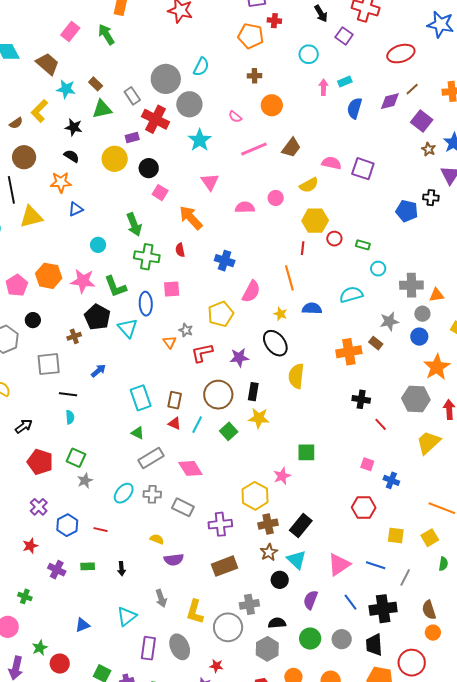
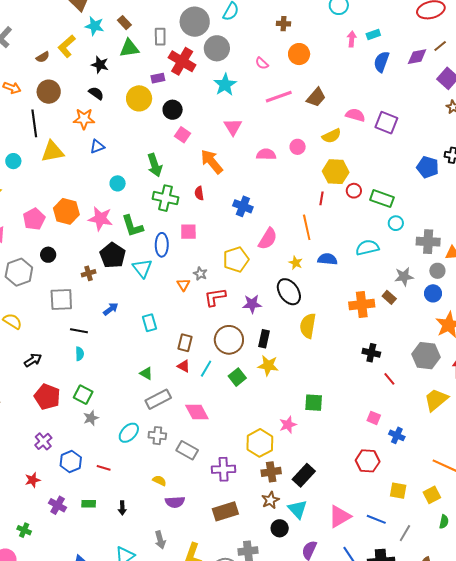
gray rectangle: (132, 96) -> (160, 37), turned 30
green rectangle: (363, 245) -> (382, 199), size x1.6
cyan rectangle: (141, 398) -> (149, 323), moved, size x0.7

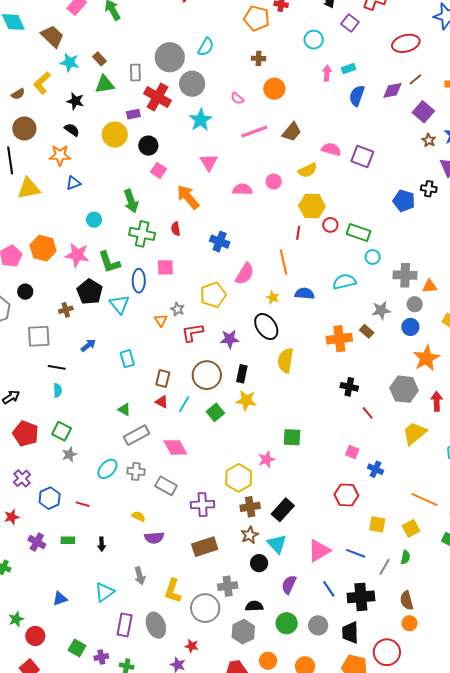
green semicircle: (444, 522) -> (405, 557), moved

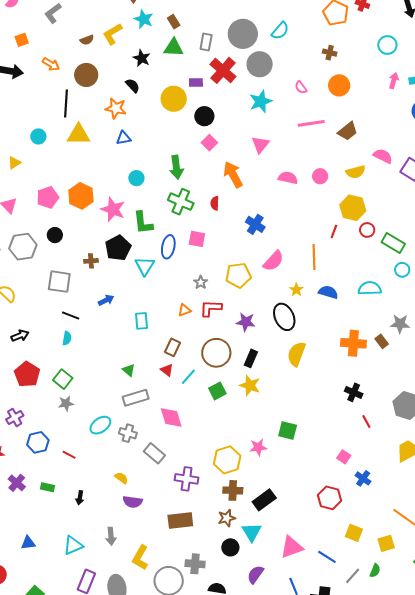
orange triangle: (161, 320) -> (184, 310), moved, turned 32

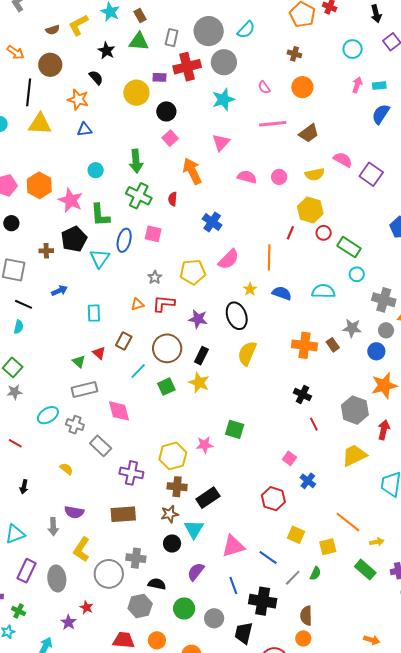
red cross: (223, 70) -> (187, 67), turned 32
red triangle: (167, 370) -> (99, 353), moved
purple semicircle: (133, 502) -> (74, 512), moved

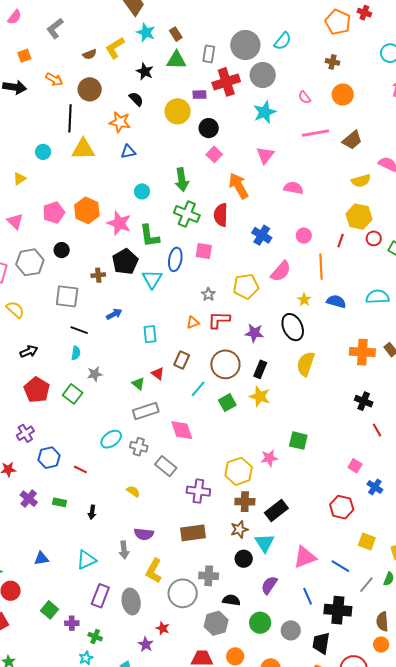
pink circle: (279, 177) -> (304, 236), moved
red semicircle: (173, 199) -> (221, 215), size x1.6
gray star: (15, 392) -> (95, 374), moved

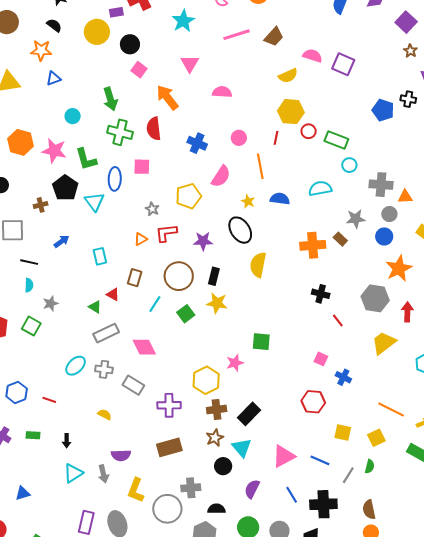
cyan triangle: (86, 560) -> (73, 473), moved

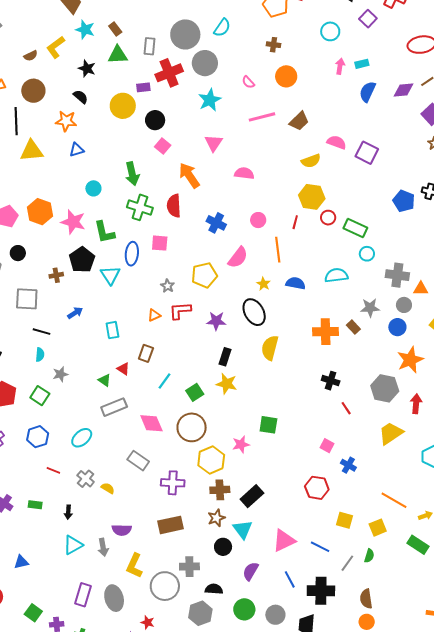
brown circle: (179, 276) -> (192, 427), moved
gray cross: (104, 369) -> (86, 479), moved, turned 30
blue hexagon: (17, 392) -> (38, 437), moved

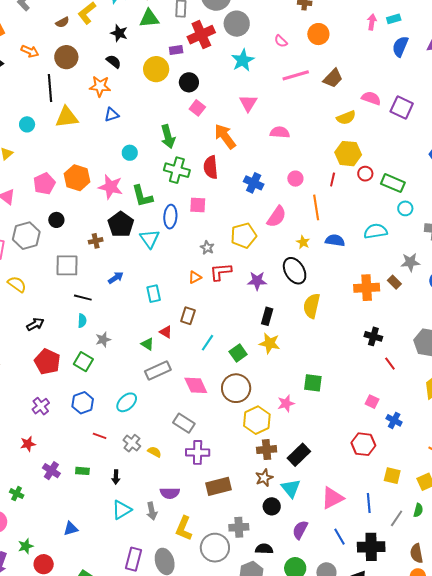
purple cross: (173, 483) -> (198, 452), moved
blue line: (320, 547) -> (369, 503), turned 60

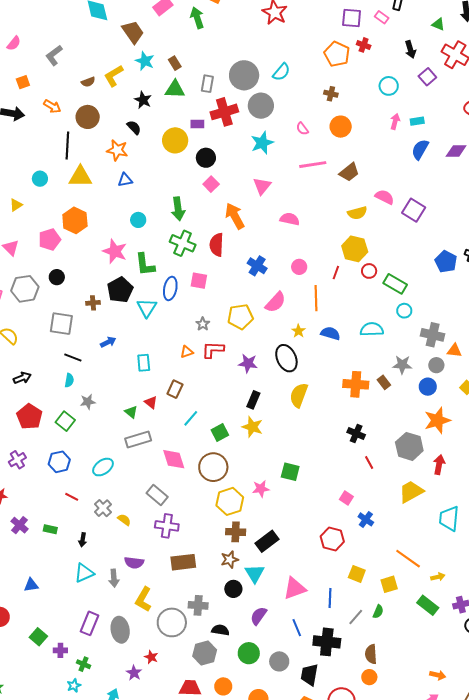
orange hexagon: (77, 178) -> (75, 220), moved

